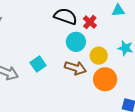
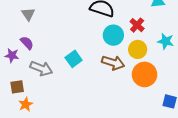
red cross: (90, 22) -> (137, 25), moved

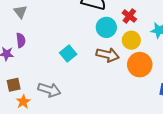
purple semicircle: (27, 43) -> (21, 40), turned 40
gray arrow: (41, 68) -> (49, 90), moved

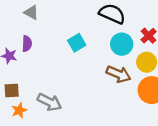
gray triangle: (20, 12) -> (31, 13), turned -32
cyan square: (68, 53) -> (77, 43), moved

